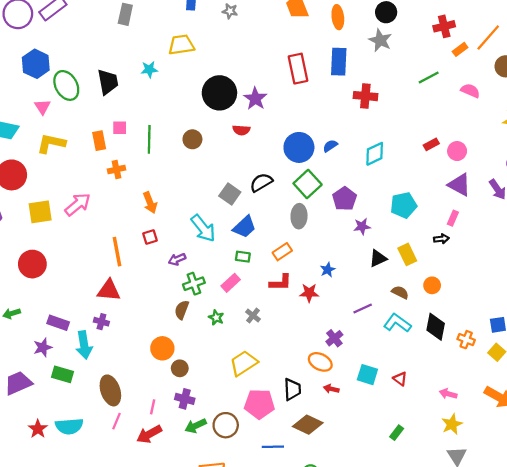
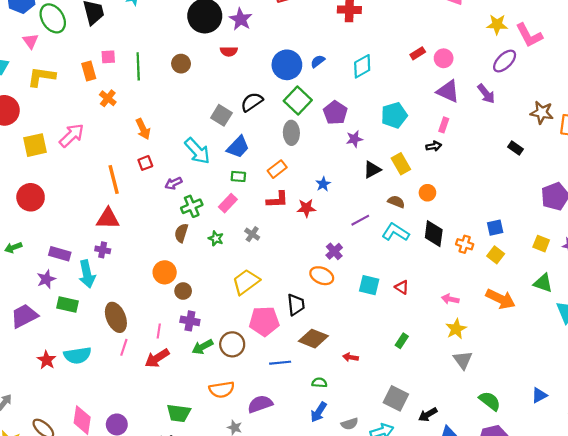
orange cross: (117, 169) -> (108, 98), turned -35
red arrow: (331, 389) -> (350, 357), moved

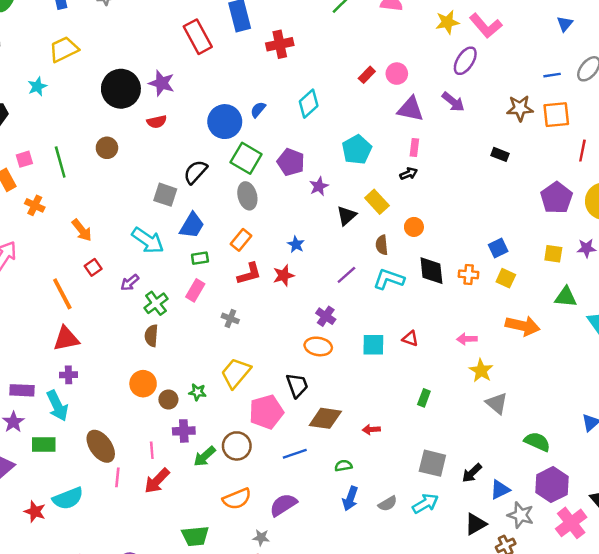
brown semicircle: (396, 202) -> (382, 245), turned -105
green star: (216, 238) -> (197, 392), moved

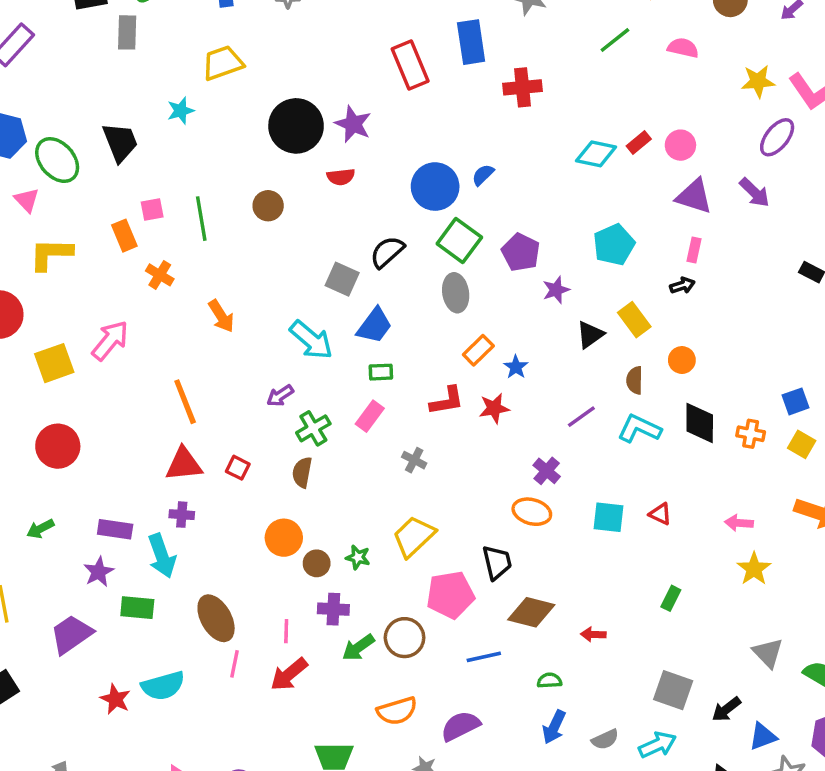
cyan diamond: (309, 104) -> (596, 154), moved, turned 48
orange rectangle: (241, 240) -> (478, 350), moved
red square: (93, 267) -> (238, 468), moved, turned -35
gray triangle: (497, 403) -> (768, 653), moved

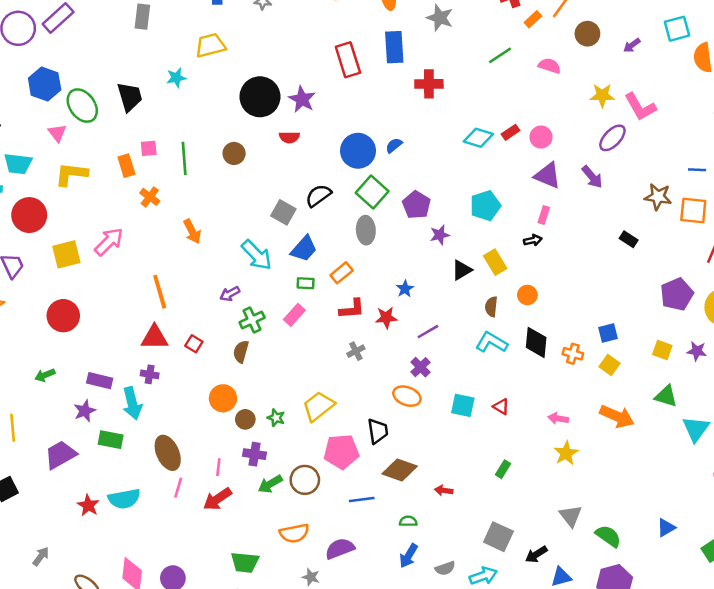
orange rectangle: (478, 350) -> (342, 273), moved
purple line: (581, 417) -> (428, 332), moved
gray cross: (414, 460) -> (356, 351), moved, turned 30

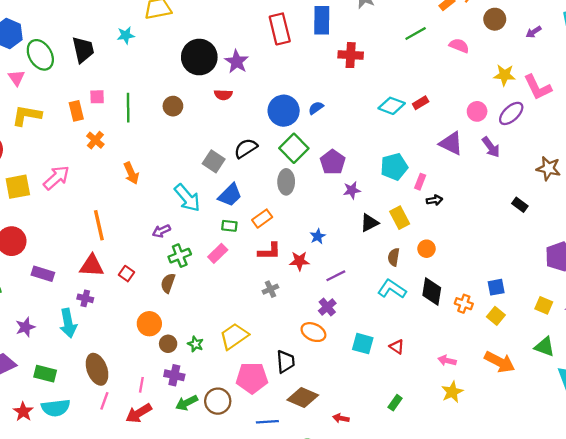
pink circle: (541, 137) -> (477, 111), moved
pink rectangle: (544, 215) -> (420, 182), moved
purple rectangle: (100, 381) -> (43, 274), moved
green rectangle: (111, 440) -> (45, 374), moved

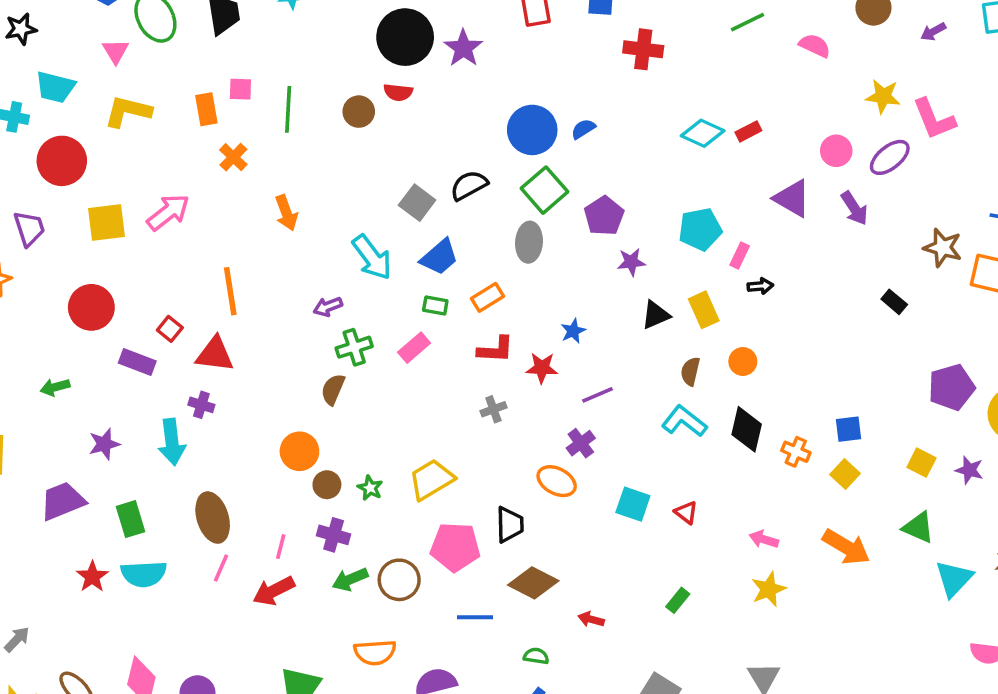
red semicircle: (223, 95) -> (398, 92), moved
red square: (127, 274) -> (170, 329), moved
green rectangle: (45, 374) -> (131, 519), turned 55

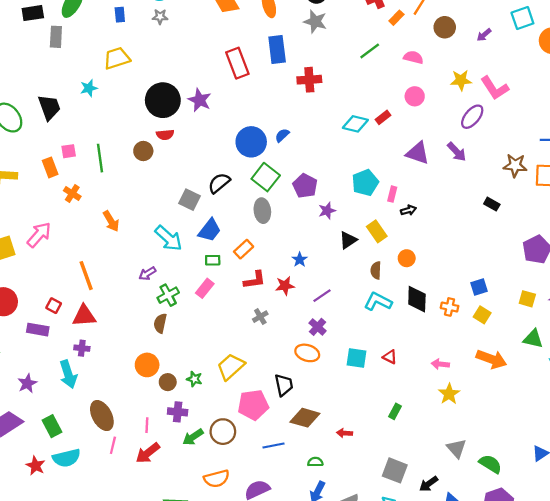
pink circle: (836, 151) -> (415, 96), moved

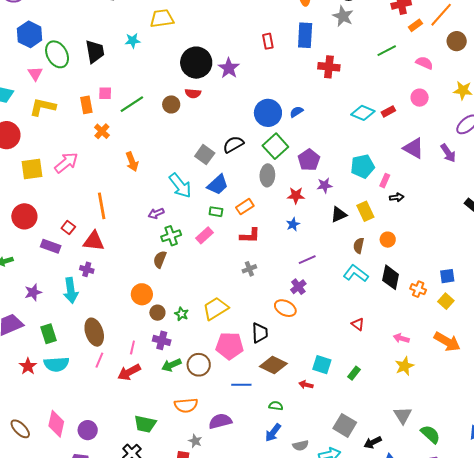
red rectangle: (237, 63) -> (268, 41), size x0.6
green line: (100, 158) -> (132, 104), turned 55
red star: (285, 286) -> (296, 195), moved
cyan square: (356, 358) -> (322, 365), moved

